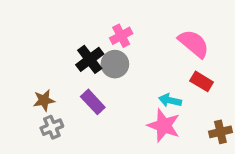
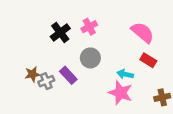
black cross: (90, 59) -> (60, 32), moved
gray circle: (115, 64) -> (90, 58), moved
gray cross: (52, 127) -> (46, 81), moved

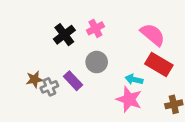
red rectangle: (148, 60) -> (159, 65), size x1.5

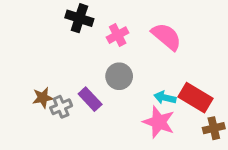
black cross: (64, 35) -> (79, 18), moved, turned -35
pink semicircle: (153, 35) -> (166, 37), moved
red rectangle: (159, 65) -> (195, 98), moved

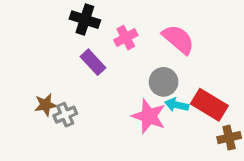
gray circle: (119, 76) -> (164, 82), moved
purple rectangle: (90, 99) -> (93, 62), moved
pink star: (159, 122) -> (149, 116), moved

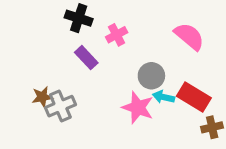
pink semicircle: (178, 39) -> (189, 36), moved
gray cross: (65, 115) -> (60, 106), size x1.4

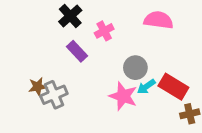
black cross: (79, 18) -> (70, 16), turned 30
pink semicircle: (189, 36) -> (158, 20), moved, turned -32
cyan arrow: (164, 97) -> (146, 87), turned -48

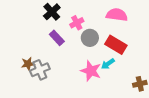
gray circle: (135, 68) -> (90, 38), moved
red rectangle: (173, 87) -> (116, 45), moved

